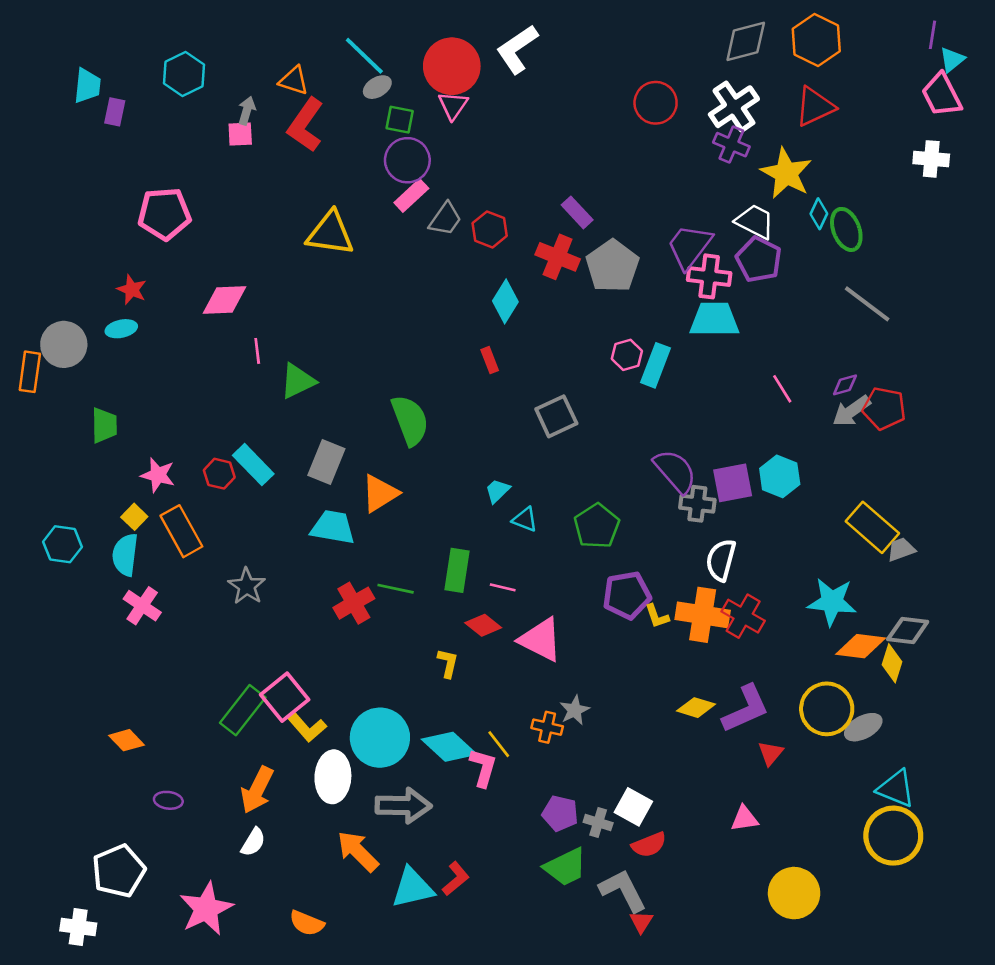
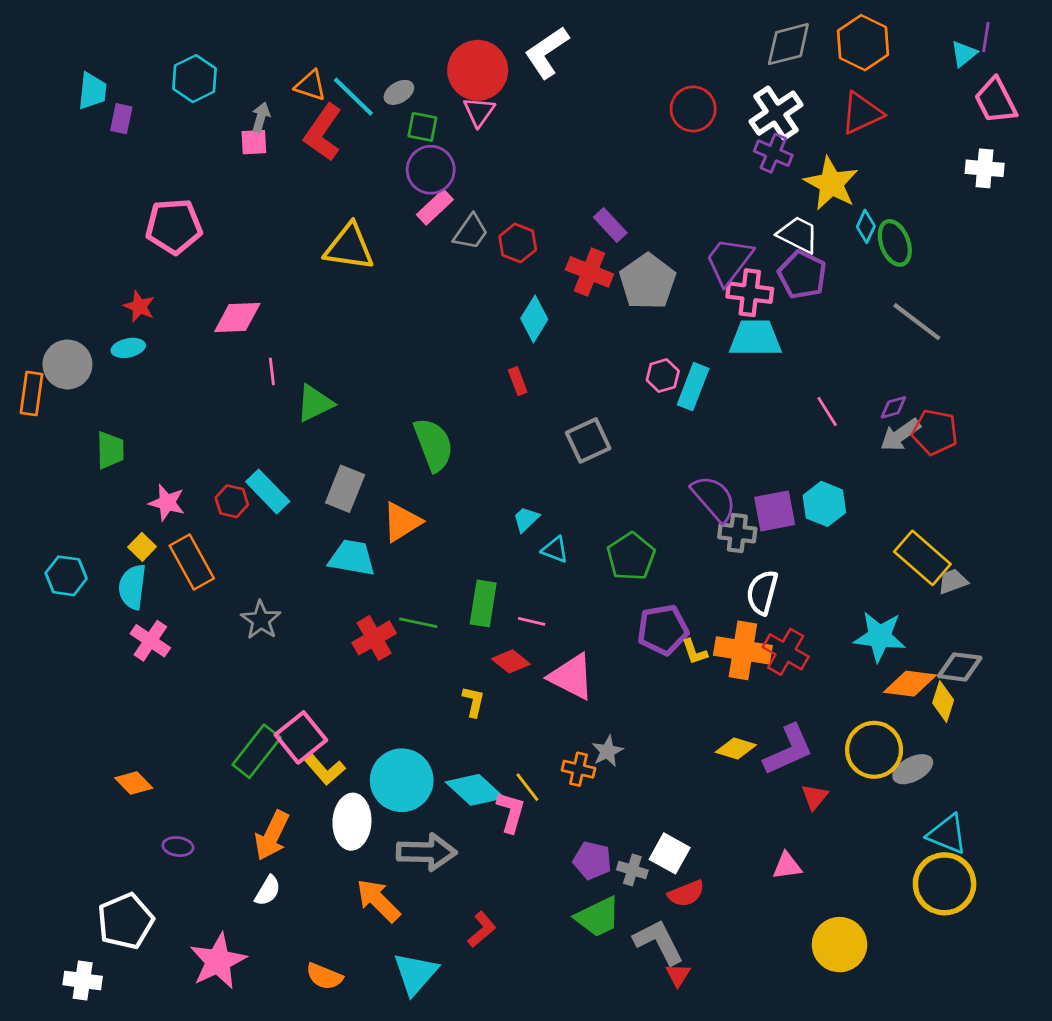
cyan line: (364, 56) -> (353, 97), moved
cyan triangle: (952, 60) -> (964, 54), moved
cyan triangle: (413, 888) -> (416, 974), moved, turned -36

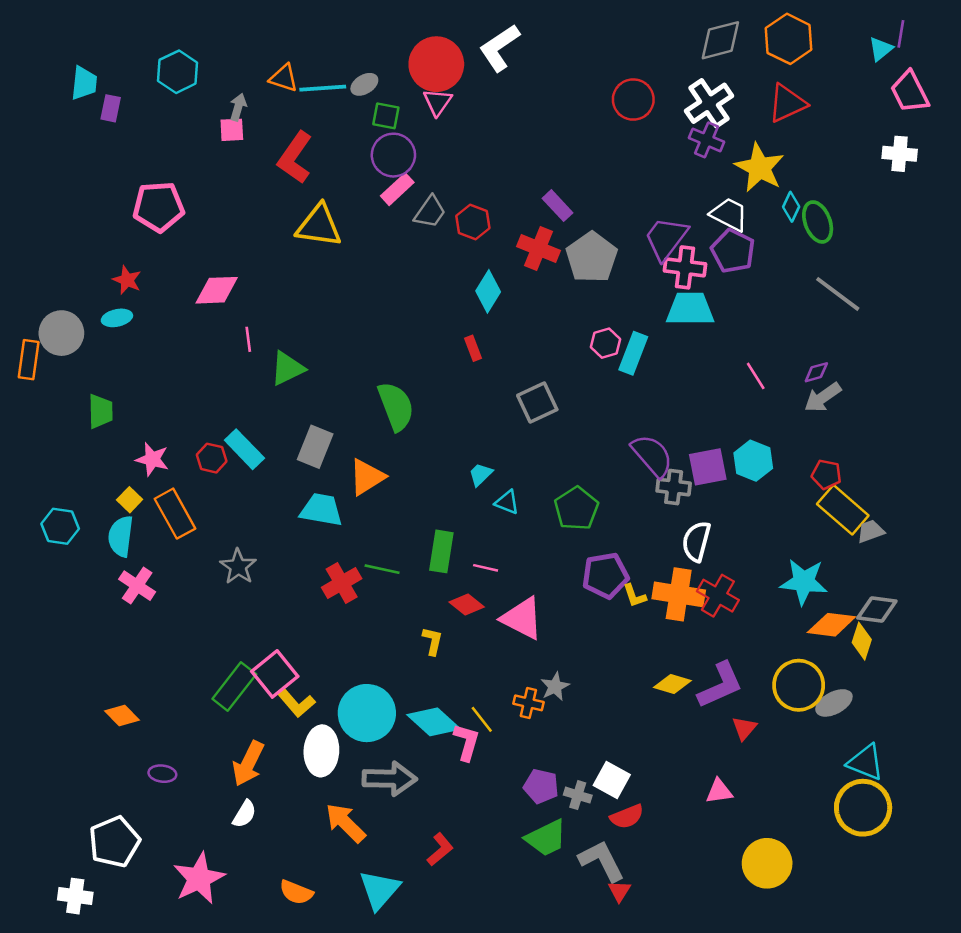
cyan line: (353, 97) -> (323, 88), turned -48
red L-shape: (323, 132) -> (295, 158), moved
red pentagon: (935, 432) -> (826, 474), moved, size x0.7

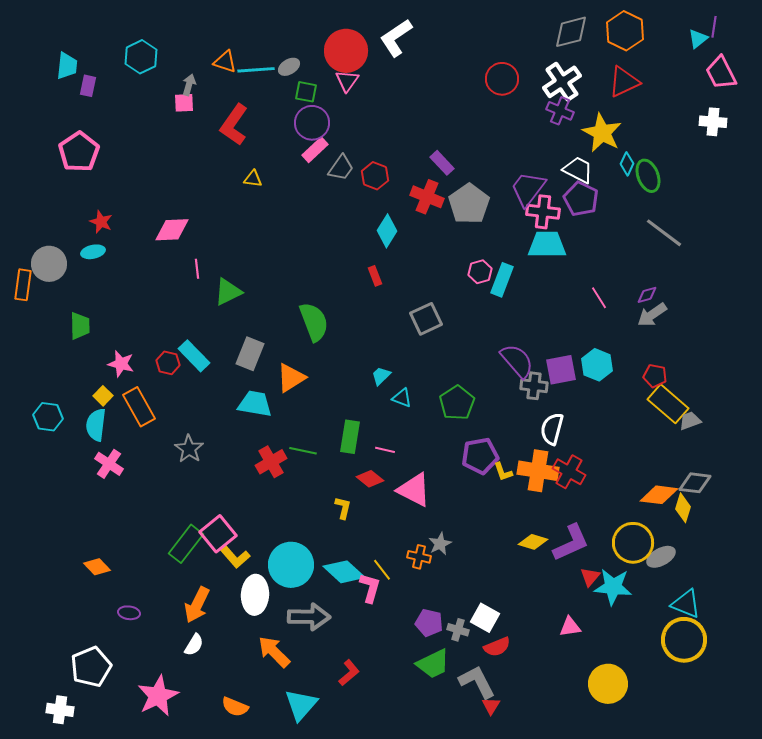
pink pentagon: (159, 207) -> (79, 152), moved, turned -30
yellow triangle: (319, 226) -> (253, 179), size x0.5
cyan star: (804, 582) -> (613, 587), moved

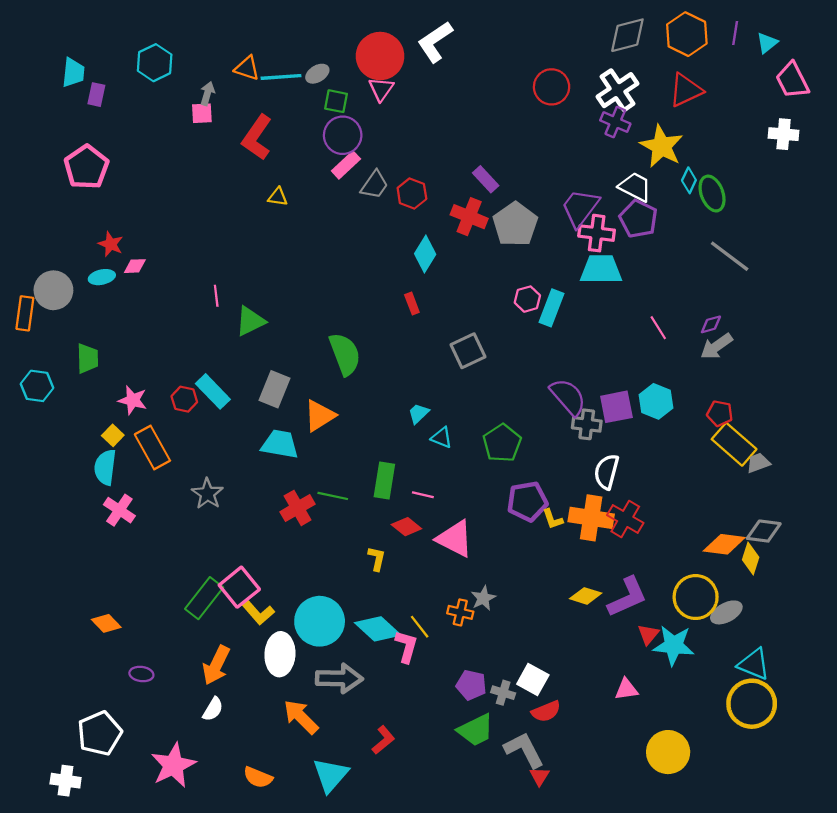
purple line: (714, 27) -> (735, 33), moved
pink diamond: (172, 230) -> (135, 266), moved, size x0.6
cyan hexagon: (48, 417) -> (37, 386), moved

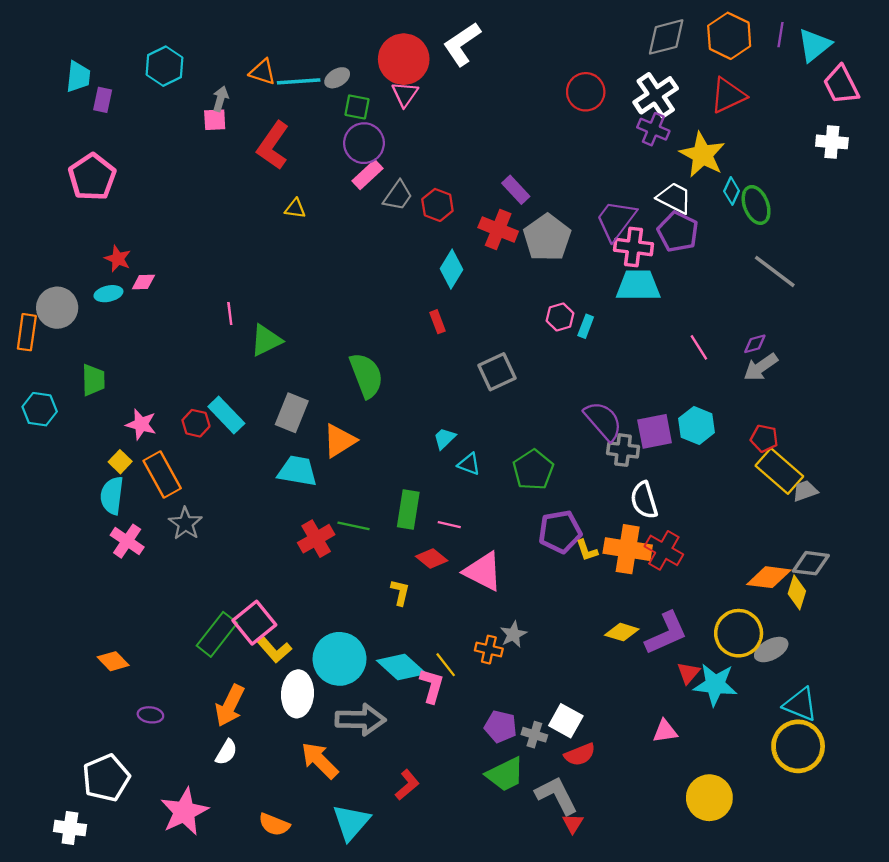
cyan triangle: (767, 43) -> (814, 45), size x1.5
cyan rectangle: (552, 308) -> (586, 326), size x0.6
white semicircle: (607, 472) -> (644, 500), turned -32
gray star: (207, 494) -> (185, 524), moved

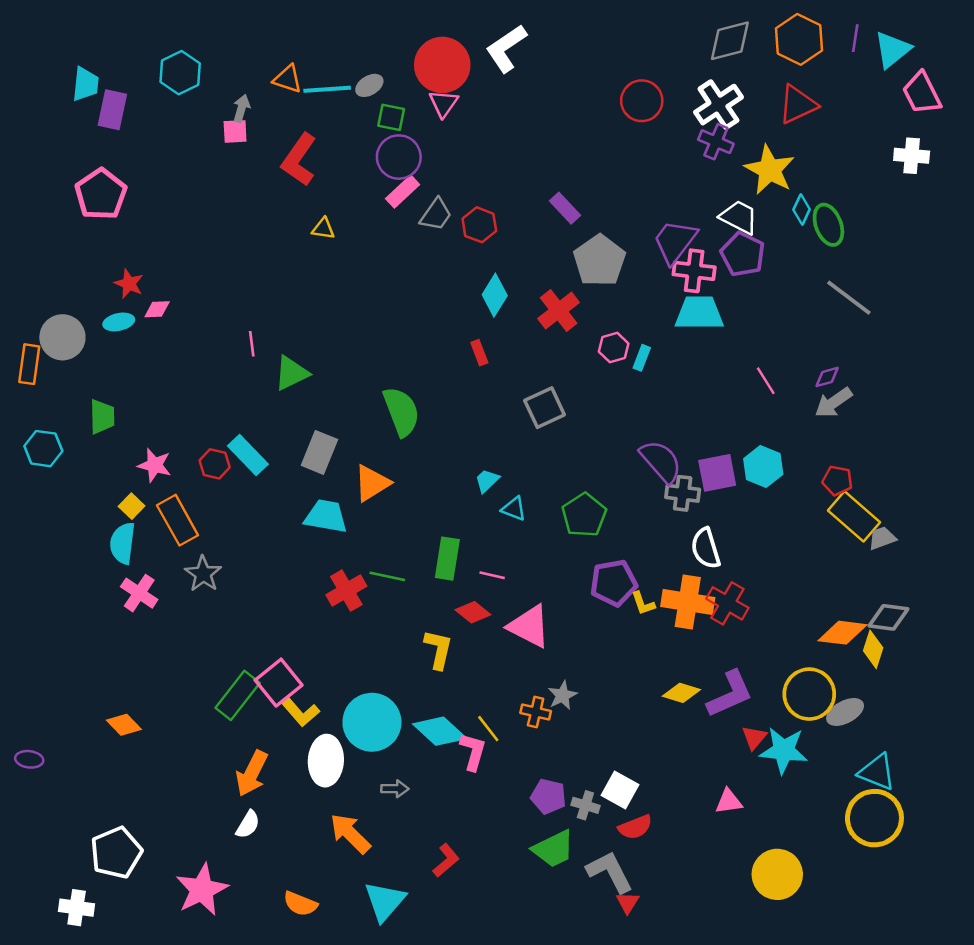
purple rectangle: (103, 100) -> (112, 110), size x1.4
red cross: (498, 229) -> (559, 310), moved, turned 30
yellow L-shape: (400, 592) -> (438, 649), size x1.4
purple ellipse: (150, 715) -> (29, 759), moved
gray arrow: (360, 720) -> (395, 789), size x0.5

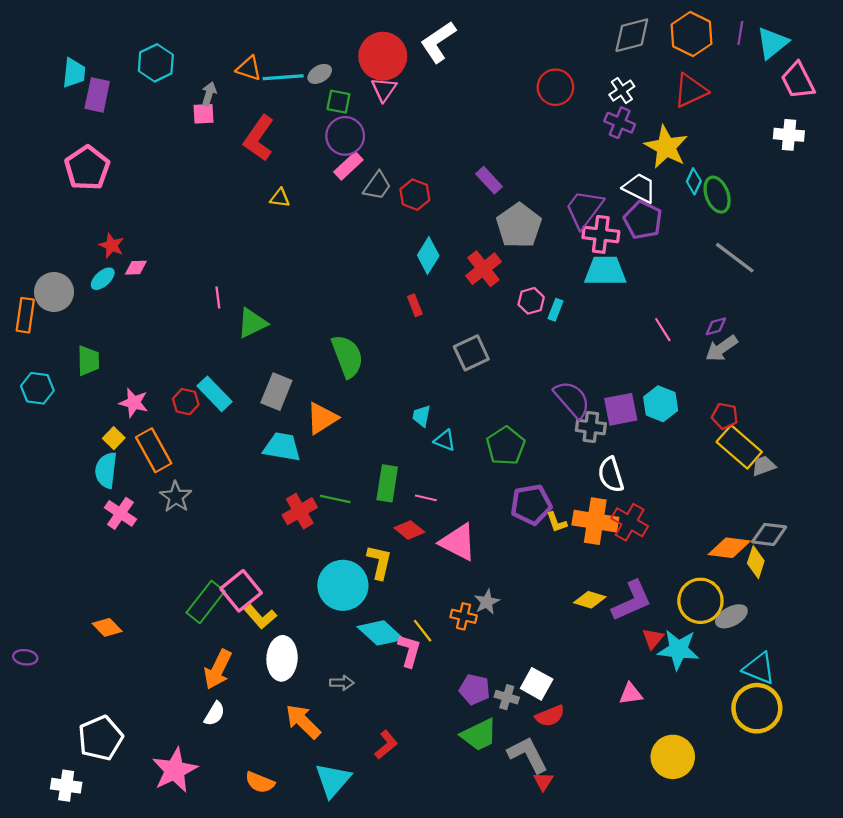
white cross: (718, 105) -> (622, 91), size x0.6
cyan ellipse: (119, 322) -> (103, 279), turned -30
cyan trapezoid: (487, 481) -> (422, 416), turned -35
cyan circle: (372, 722) -> (343, 585), moved

